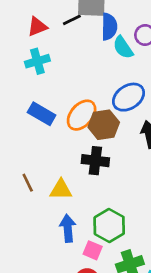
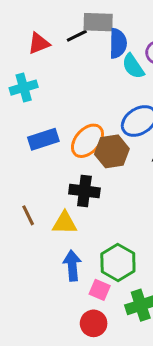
cyan cross: (37, 61) -> (24, 88), moved
blue rectangle: (42, 114) -> (43, 139), turned -48
black cross: (95, 161) -> (84, 191), moved

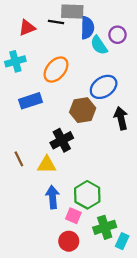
black line: (77, 36) -> (56, 22), turned 35
orange ellipse: (87, 141) -> (56, 70), moved
black cross: (84, 191) -> (62, 140), turned -35

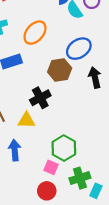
blue arrow: (53, 197) -> (15, 150), moved

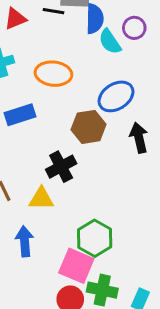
orange ellipse: (35, 33) -> (53, 74), turned 55
pink square: (51, 167) -> (76, 266), size x1.6
green cross: (80, 178) -> (102, 290), moved, turned 30

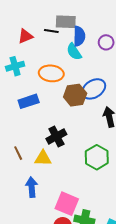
cyan semicircle: (110, 42) -> (74, 52), moved
brown hexagon: (89, 127) -> (75, 95), moved
green hexagon: (95, 238) -> (97, 157), moved

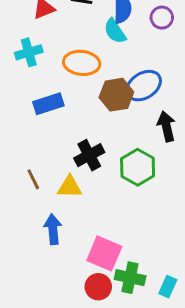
green hexagon: (97, 157) -> (138, 167), moved

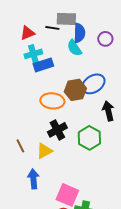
cyan cross: (29, 52) -> (33, 54), moved
orange ellipse: (82, 63) -> (52, 101), moved
blue rectangle: (48, 104) -> (43, 65), moved
yellow triangle: (70, 187) -> (44, 151), turned -30

